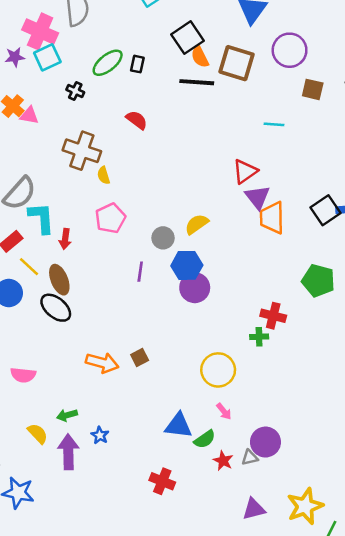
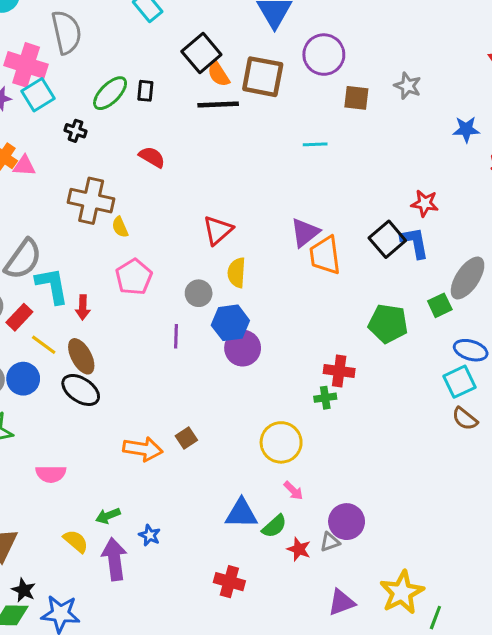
red triangle: (245, 171) -> (218, 230), moved
purple triangle: (257, 197) -> (305, 233), turned 36
yellow semicircle: (197, 224) -> (237, 273), turned -45

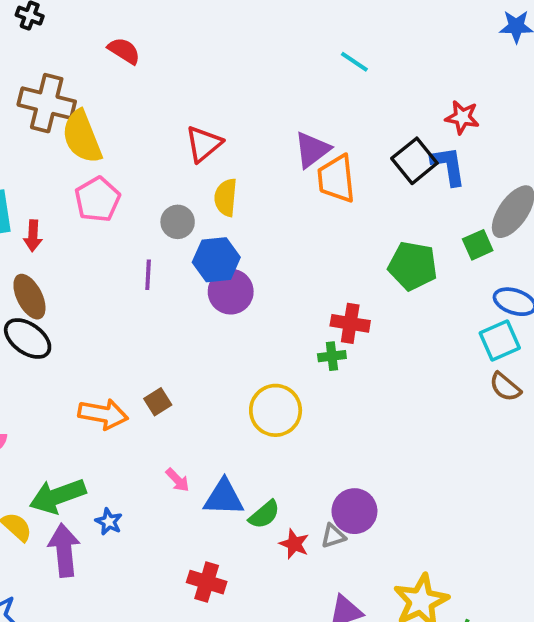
cyan line: (315, 144) -> (354, 62), moved, turned 35
yellow semicircle: (120, 227) -> (82, 137), size x2.0
pink arrow: (293, 491) -> (178, 480), moved
green arrow: (108, 516) -> (58, 496), size x1.8

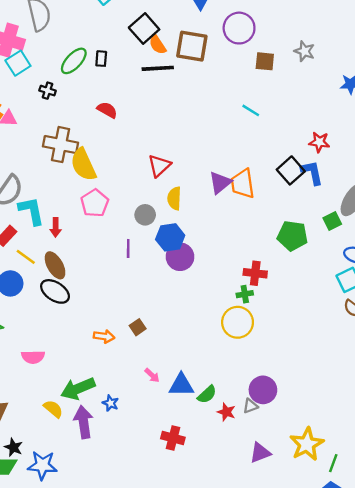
purple triangle: (312, 150) -> (220, 183), moved
yellow circle: (276, 410) -> (238, 322), moved
orange arrow: (103, 414) -> (104, 336), size x0.7

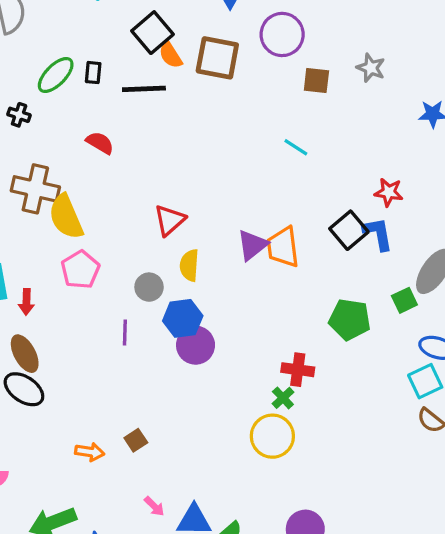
black line: (158, 68) -> (144, 89), moved
green cross: (245, 294) -> (283, 398), turned -35

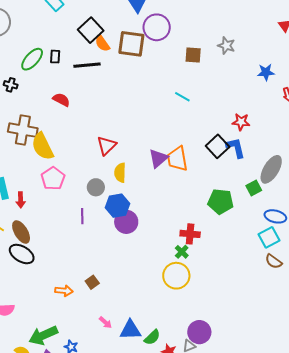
purple circle: (282, 34) -> (157, 27), moved

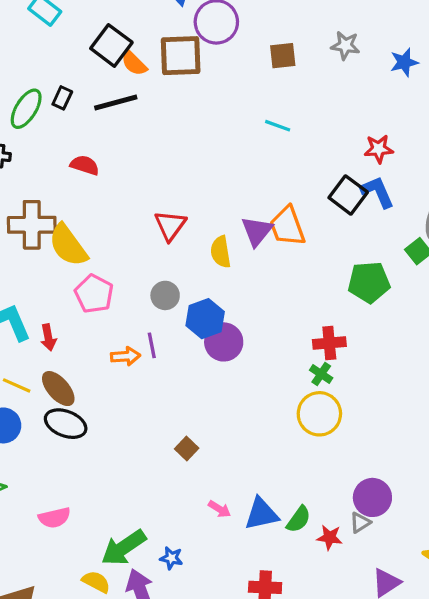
gray star: (226, 46) -> (345, 45), moved
black rectangle: (55, 57) -> (62, 98), turned 32
yellow semicircle: (120, 173) -> (221, 252), moved
orange arrow: (64, 291) -> (126, 356), moved

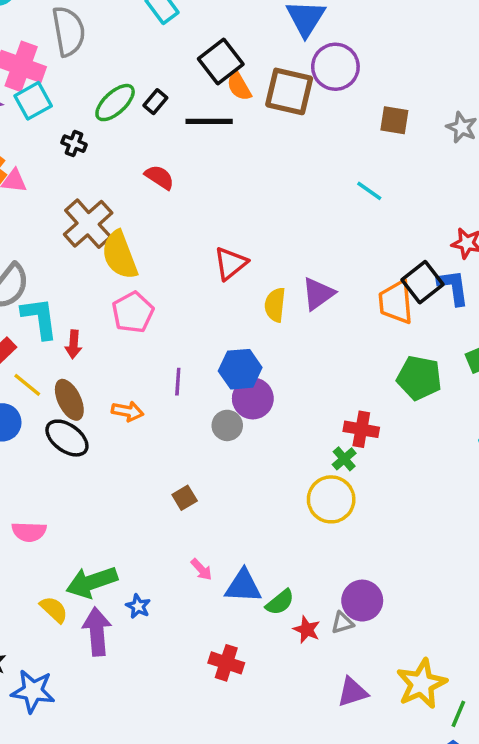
brown cross: (32, 225) -> (88, 224), turned 33
orange trapezoid: (287, 226) -> (396, 302), moved
gray circle: (165, 295) -> (227, 425), moved
orange arrow: (126, 356) -> (127, 411), moved

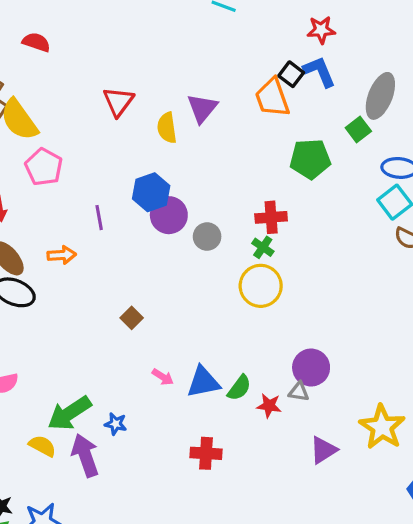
black square: (422, 282) -> (291, 74), size x0.7
gray circle: (227, 425) -> (207, 237), moved
gray triangle: (342, 623) -> (299, 392), turned 40

